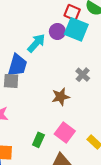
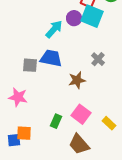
blue trapezoid: (17, 65) -> (51, 58), moved, turned -95

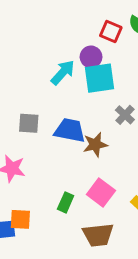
cyan square: (92, 16) -> (99, 78), moved, turned -30
blue trapezoid: (51, 58) -> (70, 130), moved
brown trapezoid: (79, 144) -> (98, 235), turned -55

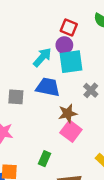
red square: (111, 31) -> (69, 28), moved
blue trapezoid: (70, 130) -> (48, 87), moved
pink square: (101, 193) -> (71, 131), moved

